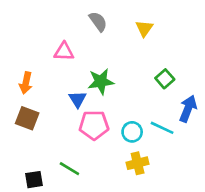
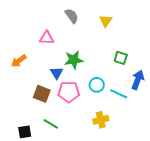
green square: (165, 79) -> (121, 58), turned -32
orange arrow: (26, 83) -> (19, 61), turned 42
brown square: (27, 118) -> (42, 94), moved
cyan circle: (132, 132) -> (97, 85), moved

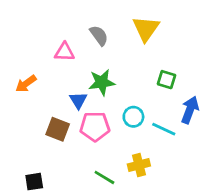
gray semicircle: (72, 16) -> (99, 35), moved
yellow triangle: (106, 21) -> (146, 29), size x1.5
green line: (51, 124) -> (104, 177), moved

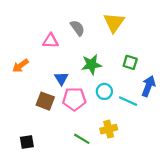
green star: (102, 82) -> (91, 65), moved

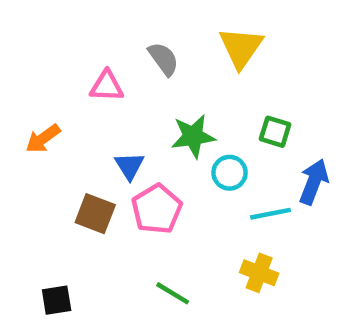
cyan circle: (104, 91) -> (230, 173), moved
pink pentagon: (74, 99) -> (157, 209), turned -30
cyan line: (128, 101) -> (271, 214), turned -36
yellow cross: (109, 129) -> (259, 273), moved, turned 35

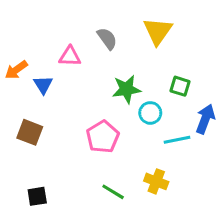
orange arrow: (43, 139) -> (16, 70), moved
blue triangle: (129, 166) -> (43, 85), moved
brown square: (95, 214) -> (30, 132), moved
yellow cross: (259, 273) -> (156, 181), moved

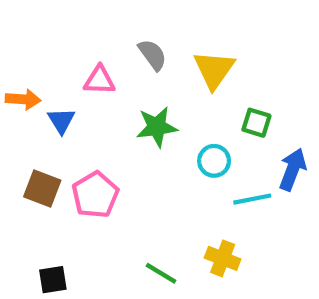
yellow triangle: (158, 31) -> (214, 70), moved
orange arrow: (16, 70) -> (23, 99), turned -140
green star: (126, 89) -> (157, 127), moved
pink pentagon: (103, 137) -> (95, 195), moved

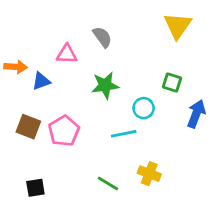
yellow triangle: (214, 70) -> (178, 26), moved
blue triangle: (61, 121) -> (41, 81), turned 42
cyan line: (252, 199) -> (124, 134), moved

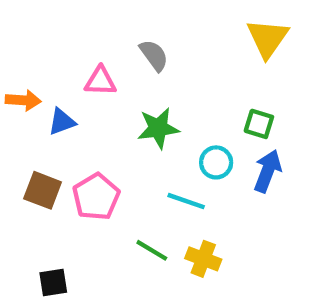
blue arrow: (196, 114) -> (267, 171), moved
cyan line: (124, 134) -> (186, 201), turned 30
yellow cross: (149, 174) -> (203, 259), moved
green line: (108, 184) -> (152, 250), moved

